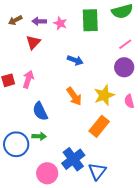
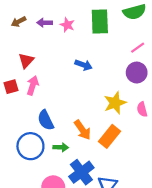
red triangle: (33, 42) -> (26, 61), moved
orange arrow: (74, 96) -> (82, 130), moved
green arrow: (39, 136) -> (61, 147), moved
blue circle: (16, 144) -> (30, 146), moved

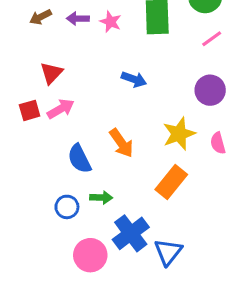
pink line: (138, 48) -> (212, 39), moved
pink arrow: (33, 86) -> (61, 109), turned 42
orange arrow: (82, 130) -> (121, 143), moved
blue circle: (30, 146) -> (67, 207), moved, size x0.6

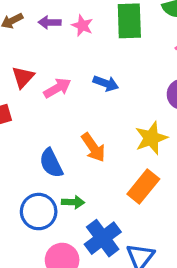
pink arrow: (61, 109) -> (57, 88), moved
blue circle: (67, 207) -> (39, 212), size x1.5

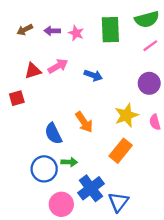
red triangle: (23, 77) -> (33, 71), turned 30
pink arrow: (57, 88) -> (58, 66), moved

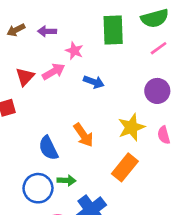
pink star: (76, 33) -> (74, 51), moved
red triangle: (33, 71) -> (25, 77), turned -30

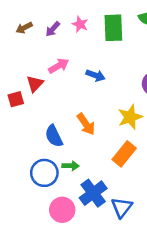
purple arrow: (47, 31) -> (53, 29), turned -49
pink star: (74, 51) -> (80, 24), moved
red triangle: (25, 77) -> (35, 84), moved

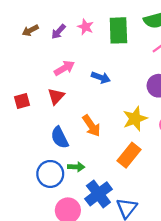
red triangle: (35, 84) -> (56, 96), moved

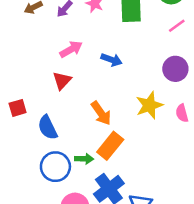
red square: (22, 101) -> (18, 108), moved
blue semicircle: (60, 137) -> (48, 127), moved
orange rectangle: (129, 155) -> (110, 146), moved

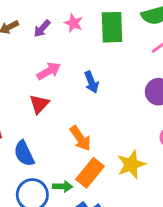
blue arrow: (112, 60) -> (91, 82), turned 48
yellow star: (149, 105) -> (131, 164), moved

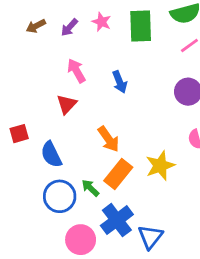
pink arrow: (49, 71) -> (76, 71), turned -90
green arrow: (63, 186) -> (90, 188), turned -138

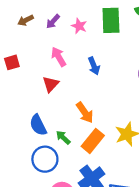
pink star: (102, 22) -> (79, 26), moved
red square: (19, 134) -> (12, 62), moved
green arrow: (90, 188) -> (63, 138), moved

